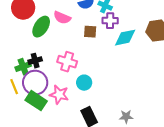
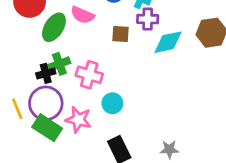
green cross: (23, 67) -> (59, 64), moved

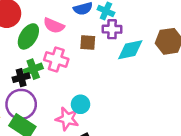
pink cross: (89, 75) -> (56, 59), moved
pink star: (78, 120) -> (67, 119), moved

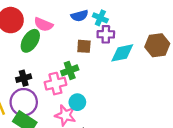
pink semicircle: (54, 26) -> (43, 24), moved
pink cross: (56, 59) -> (55, 84), moved, turned -30
green cross: (33, 69) -> (70, 70), moved

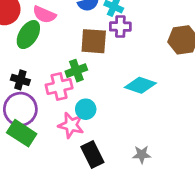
brown square: (84, 46) -> (94, 41), size x1.5
cyan diamond: (122, 53) -> (140, 85), moved, turned 30
black cross: (24, 78) -> (20, 80), turned 32

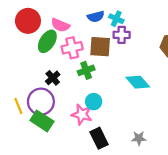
black cross: (20, 80) -> (53, 78), moved, turned 32
cyan diamond: (140, 85) -> (138, 82), turned 30
pink cross: (59, 87) -> (72, 48), moved

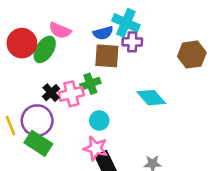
blue semicircle: (96, 17) -> (103, 33), moved
cyan cross: (116, 19) -> (126, 23), size x1.5
red circle: (28, 21) -> (22, 43), moved
pink cross: (72, 48) -> (71, 94), moved
pink star: (82, 115) -> (95, 148), moved

